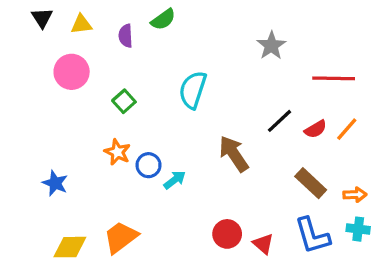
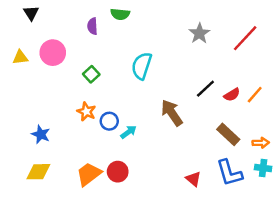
green semicircle: (163, 19) -> (120, 14), turned 42
yellow triangle: (81, 24) -> (20, 57), moved
red line: (334, 78) -> (245, 38), moved, turned -48
red circle: (227, 234) -> (118, 172), moved
yellow diamond: (70, 247) -> (38, 172), moved

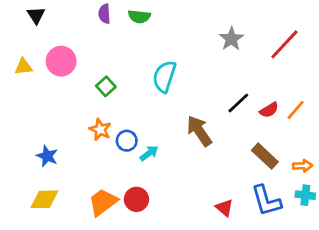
purple semicircle: (92, 26) -> (104, 14), moved

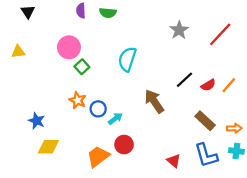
pink circle: (61, 61) -> (69, 47), moved
yellow diamond: (44, 199) -> (48, 147), moved
red circle: (136, 199) -> (124, 145), moved
orange trapezoid: (103, 202) -> (98, 156), moved

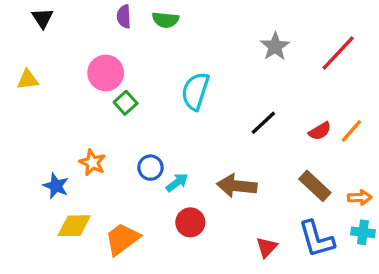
black line: (185, 80) -> (263, 123), moved
orange star: (78, 100) -> (92, 163), moved
brown arrow: (154, 101) -> (237, 186), moved, turned -50
orange trapezoid: (98, 156) -> (122, 239), moved
red triangle: (174, 161) -> (267, 247), turned 32

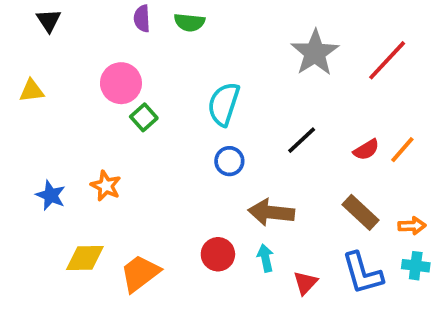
gray star: (275, 46) -> (315, 53), size x1.4
blue circle: (150, 168) -> (229, 161), moved
cyan arrow: (177, 183) -> (265, 258), moved, turned -65
blue star: (56, 186) -> (51, 195), moved

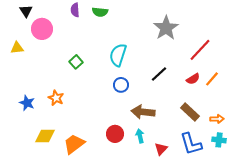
red line: (387, 60) -> (200, 50), moved
pink circle: (121, 83) -> (42, 29), moved

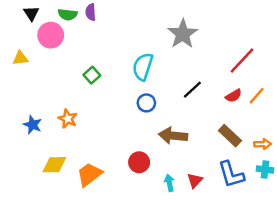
green semicircle: (100, 12) -> (68, 15), moved
gray star: (166, 28) -> (183, 34), moved
cyan arrow: (140, 136) -> (169, 183), moved

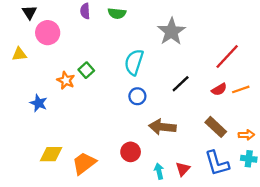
green semicircle: (68, 15) -> (117, 13), moved
orange line: (257, 96) -> (241, 89), turned 30
orange star: (68, 119) -> (66, 80), moved
blue star: (33, 125) -> (39, 103), moved

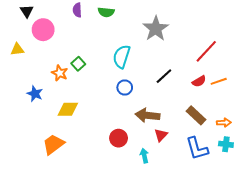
yellow diamond: (51, 154) -> (68, 109), moved
orange trapezoid: (84, 163) -> (53, 144), moved
red triangle: (183, 169) -> (161, 135), moved

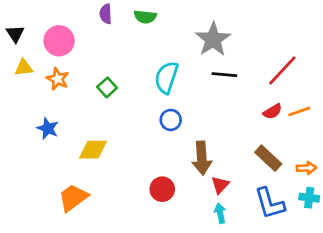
black triangle: (27, 11) -> (15, 34), moved
orange star: (60, 73) -> (58, 79), moved
black line: (164, 76) -> (224, 75), moved, turned 48
brown arrow: (147, 115) -> (202, 158), turned -100
cyan arrow: (144, 156) -> (220, 213), moved

